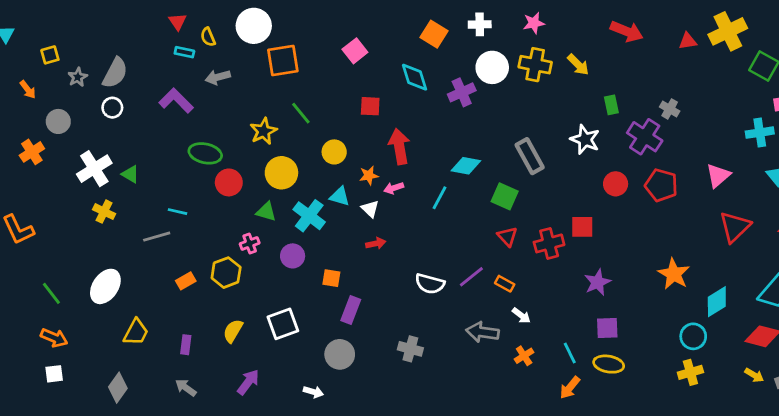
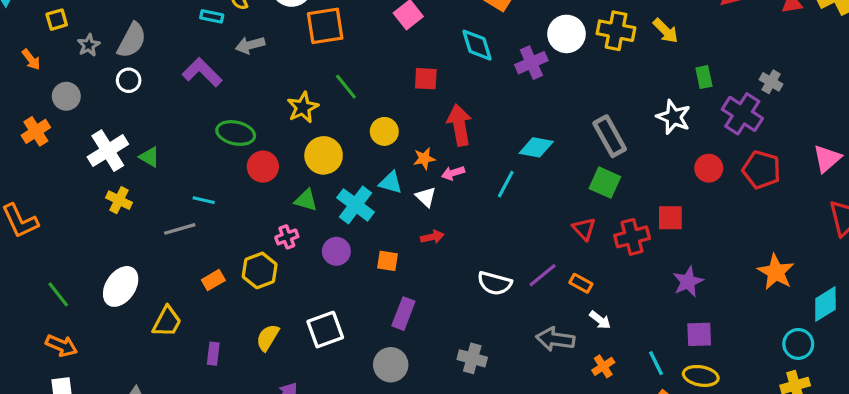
green square: (505, 196) -> (605, 183), moved
orange square: (331, 278) -> (388, 261), moved
yellow trapezoid: (136, 332) -> (167, 322), moved

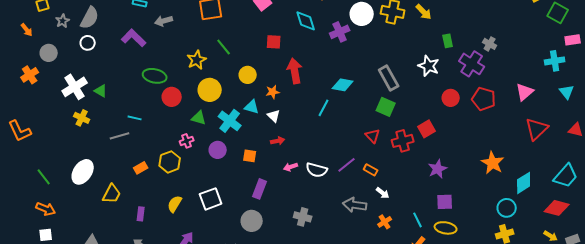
pink arrow: (453, 173) -> (291, 167), moved
red square: (670, 218) -> (427, 129), turned -30

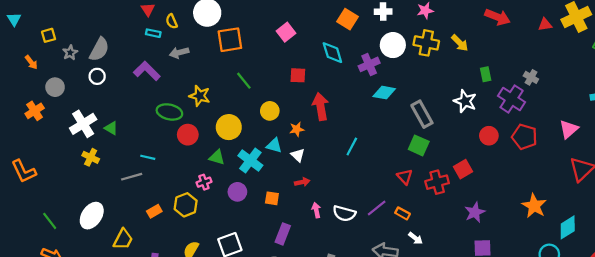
yellow star: (197, 60) -> (200, 96), moved, turned -30
cyan diamond: (343, 85) -> (384, 93), moved
pink arrow: (291, 167) -> (316, 210), turned 96

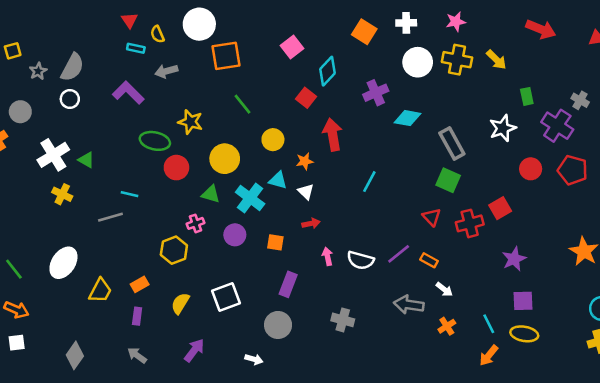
cyan diamond: (332, 53) -> (328, 71), moved, turned 60
purple cross: (369, 64) -> (376, 93), moved
red square: (298, 75) -> (306, 98), turned 35
white star: (465, 101) -> (503, 128), turned 30
orange rectangle: (154, 211) -> (140, 284), moved

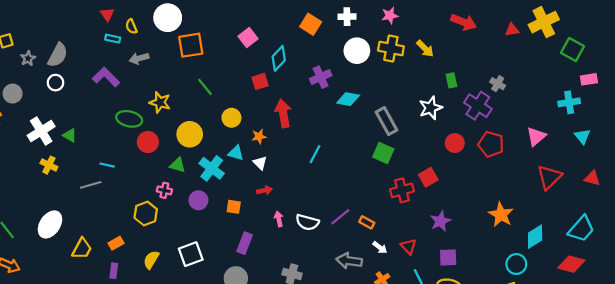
red square: (306, 98) -> (260, 81), turned 35
red triangle: (432, 217) -> (409, 246), moved
pink cross: (195, 223) -> (164, 190), turned 32

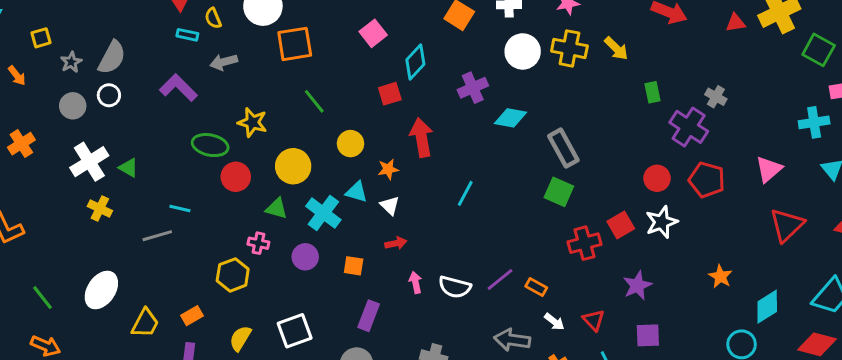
gray circle: (13, 94) -> (73, 106), moved
white star: (431, 108) -> (662, 222), moved
orange star: (501, 215) -> (720, 276), size x0.7

